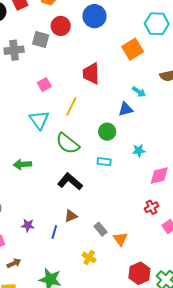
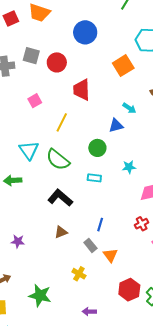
red circle: (61, 26) -> (57, 62), moved
cyan triangle: (39, 120) -> (29, 150), moved
blue line: (54, 232) -> (100, 225), moved

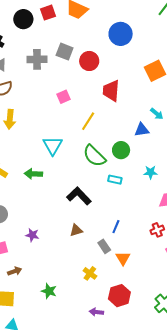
green semicircle: (58, 160) -> (94, 156), moved
red hexagon: (129, 290) -> (119, 296), moved
green star: (40, 295) -> (49, 291), size x0.7

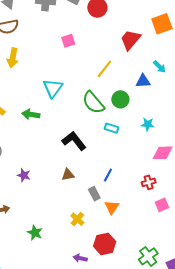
red trapezoid: (111, 91) -> (130, 40), moved, turned 30
yellow line: (88, 121) -> (104, 69), moved

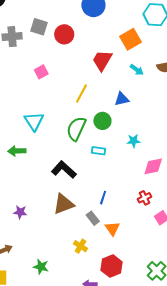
cyan arrow: (160, 67) -> (137, 70), moved
green semicircle: (93, 103) -> (76, 129), turned 75
brown triangle: (68, 175) -> (64, 204), size x1.6

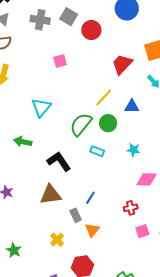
yellow line: (82, 94) -> (104, 98), moved
green arrow: (17, 151) -> (23, 142), moved

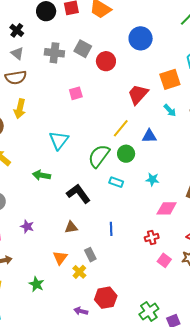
brown triangle: (51, 195) -> (71, 227), size x0.6
blue line: (90, 198) -> (111, 229), turned -32
gray rectangle: (76, 215) -> (90, 255), moved
orange triangle: (92, 230) -> (60, 258), moved
pink square: (142, 231) -> (164, 260), turned -32

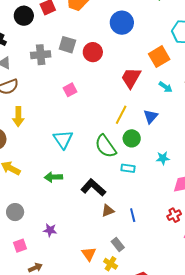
blue triangle: (149, 136) -> (151, 116), turned -35
green semicircle: (99, 156) -> (106, 146), turned -60
brown triangle: (71, 227) -> (108, 211), moved

